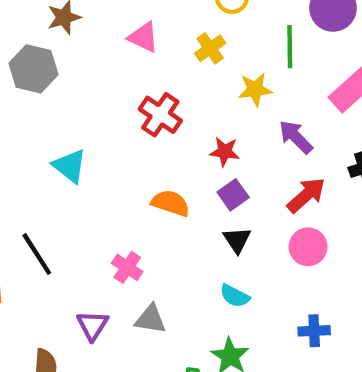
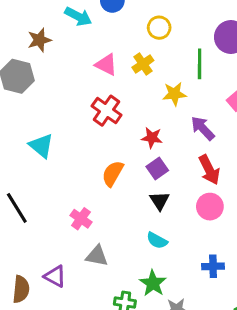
pink triangle: (143, 37) -> (106, 65), moved
red arrow: (306, 195) -> (209, 170), turned 104
orange semicircle: (171, 203) -> (113, 174), turned -80
purple triangle: (92, 325) -> (55, 276), moved, turned -35

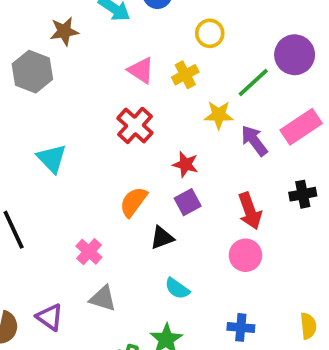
green line: (200, 64) -> (253, 83), turned 40
purple arrow: (203, 128) -> (254, 141), moved
black triangle: (159, 201) -> (162, 238), moved, turned 35

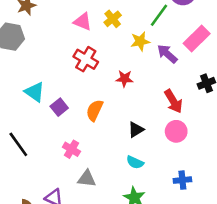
purple square: (188, 202) -> (59, 107), moved
black triangle: (162, 238) -> (136, 130), moved

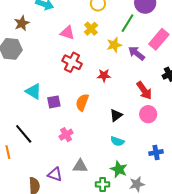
purple square: (59, 107) -> (54, 102), turned 32
pink cross: (71, 149) -> (66, 135), turned 32
gray triangle: (87, 179) -> (80, 166), moved

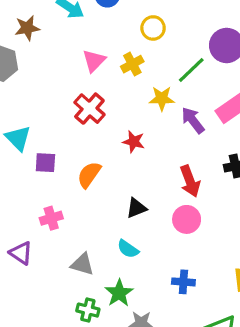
pink triangle: (67, 33) -> (94, 61), turned 42
gray triangle: (80, 166) -> (82, 264), moved
purple triangle: (55, 174) -> (21, 253), moved

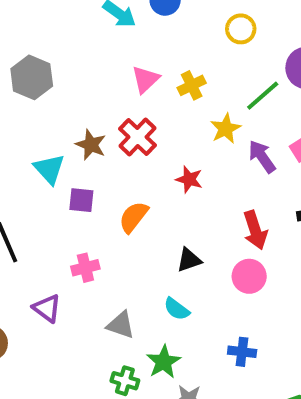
brown star: (27, 28) -> (91, 145), moved, turned 30
yellow circle: (153, 28) -> (241, 29), moved
yellow star: (162, 98) -> (225, 129), turned -30

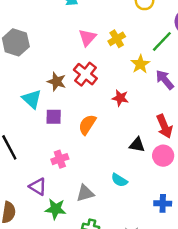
black triangle: (189, 260) -> (137, 145), moved, turned 35
gray triangle: (121, 325) -> (85, 193), turned -30
green star: (164, 362) -> (56, 209), moved, turned -30

